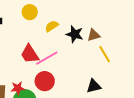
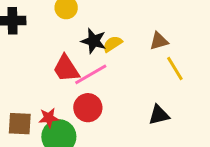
yellow semicircle: (52, 26) -> (113, 44), moved
black star: (75, 34) -> (94, 41), moved

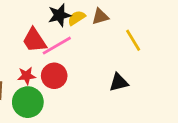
black star: (94, 41) -> (59, 15), turned -30
brown triangle: (159, 41) -> (100, 17), moved
red star: (49, 118) -> (27, 76), moved

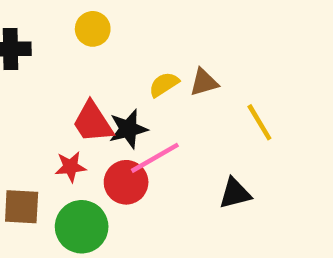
black star: (59, 15) -> (128, 129), moved
pink line: (57, 46) -> (155, 158), moved
red star: (27, 76) -> (70, 167), moved

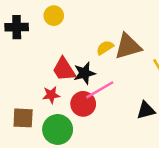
yellow circle: (93, 29) -> (54, 16), moved
brown triangle: (204, 82) -> (128, 46), size x1.6

